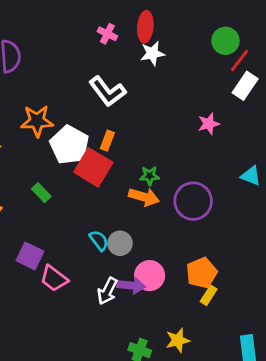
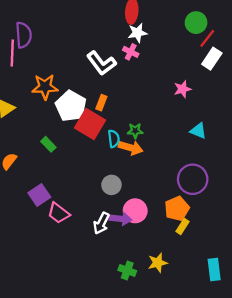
pink cross: (107, 34) -> (131, 52), moved
cyan triangle: (251, 176) -> (198, 131), moved
purple circle: (193, 201) -> (193, 179), moved
cyan semicircle: (99, 240) -> (114, 139), moved, turned 30
purple square: (30, 256) -> (39, 195), turned 30

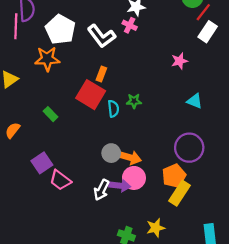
white pentagon: (71, 106) -> (60, 30), moved
orange arrow: (131, 148) -> (130, 157), moved
yellow rectangle: (182, 227) -> (179, 193), size x1.6

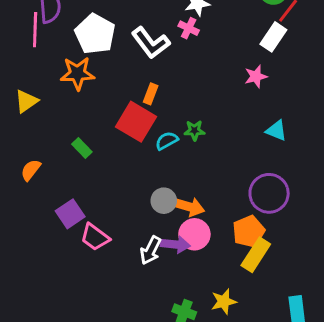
white rectangle: (208, 32) -> (273, 37), moved
cyan semicircle: (113, 109) -> (167, 141), turned -112

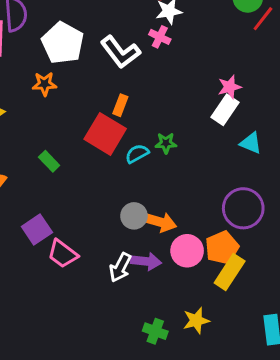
white rectangle: (273, 37) -> (225, 110), moved
orange star: (77, 73) -> (44, 84), size x0.7
pink circle: (194, 234) -> (187, 251), moved

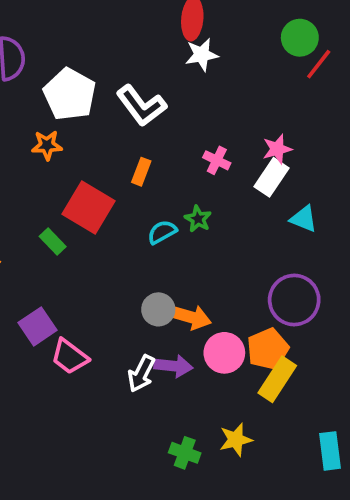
pink cross: (160, 37) -> (217, 160), moved
red square: (105, 134) -> (88, 208), moved
green star: (166, 143) -> (198, 219), turned 30

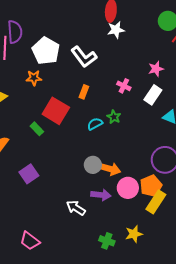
pink star: (277, 149) -> (156, 69), moved
pink trapezoid: (70, 357) -> (30, 241), moved
white arrow: (141, 374) -> (76, 208), moved, turned 96

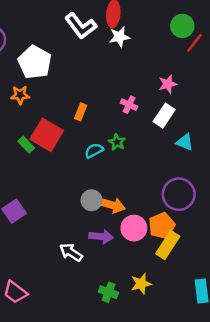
white L-shape: (84, 57) -> (81, 26), moved
green rectangle: (37, 129) -> (26, 145), moved

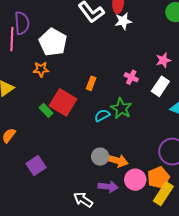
green star: (117, 142) -> (121, 108), size x1.5

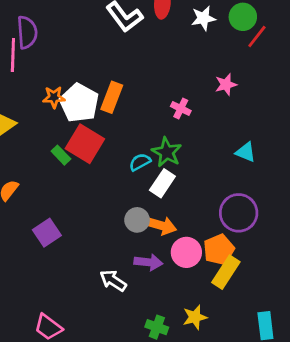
white star: (123, 21) -> (203, 18), moved
white pentagon: (53, 42) -> (79, 103), moved
orange rectangle: (91, 83) -> (112, 97), moved, size x1.5
white rectangle: (160, 86) -> (162, 183), moved

